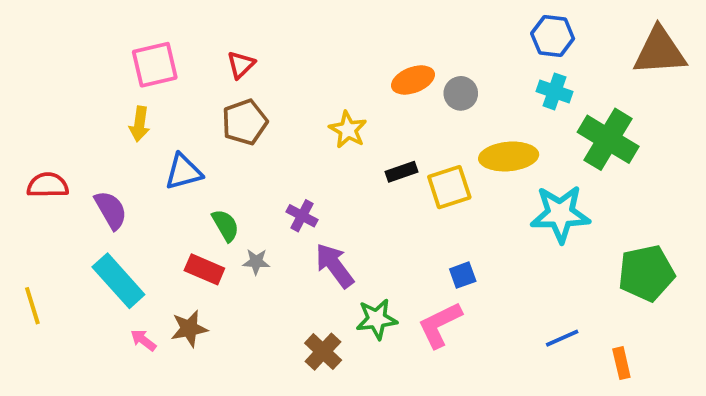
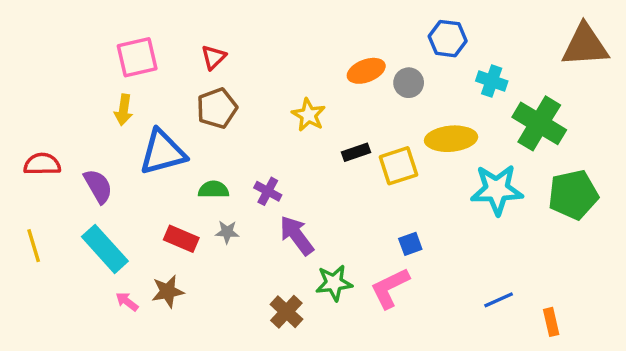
blue hexagon: (553, 36) -> (448, 39), moved
blue triangle: (183, 172) -> (163, 152), size x1.4
green semicircle: (226, 225) -> (213, 190), moved, turned -60
green pentagon: (646, 273) -> (573, 195), moved
yellow line: (32, 306) -> (34, 246), moved

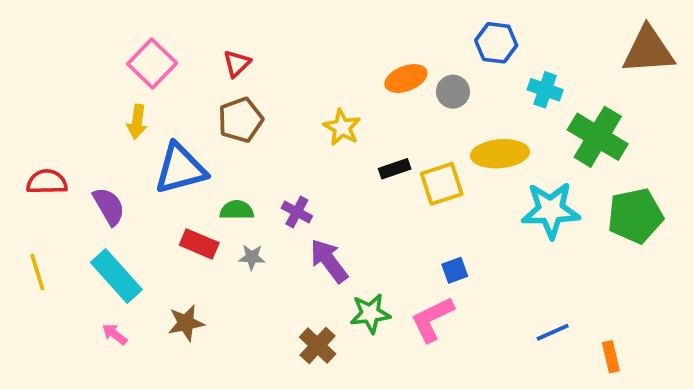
pink square: (137, 57) -> (152, 63), turned -33
red rectangle: (181, 239) -> (199, 244), moved
pink arrow: (127, 302) -> (115, 334), moved

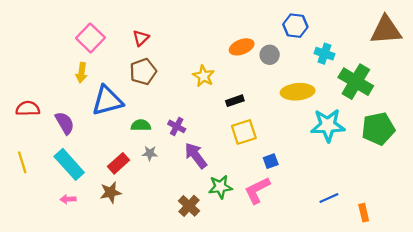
yellow square: (442, 184) -> (244, 132), moved
red rectangle: (199, 244) -> (118, 163), moved, turned -65
pink arrow: (115, 334) -> (68, 199), turned -40

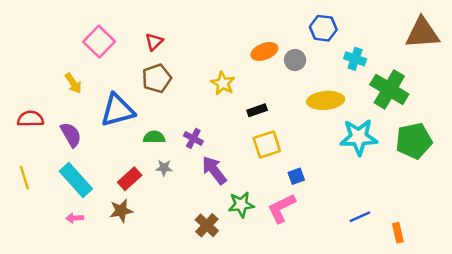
yellow arrow: (81, 73) -> (73, 83), moved, turned -42

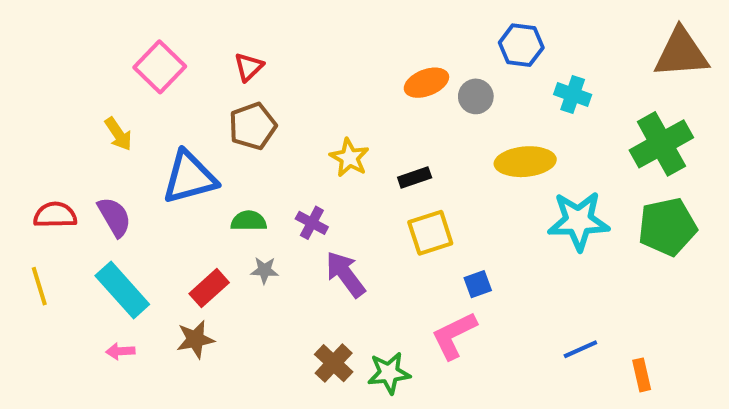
yellow star: (223, 83) -> (349, 158), moved
green cross: (389, 89) -> (661, 144), moved, turned 30
red semicircle: (30, 119) -> (55, 215), moved
green star: (241, 205) -> (389, 373), moved

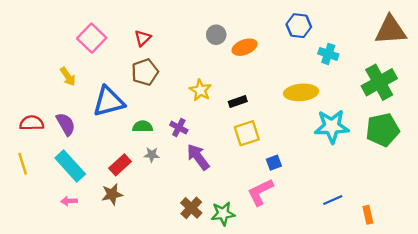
gray circle: (476, 96) -> (216, 35), moved

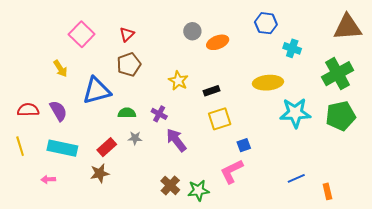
cyan rectangle: (70, 166) -> (62, 148), turned -36
pink arrow: (69, 201) -> (48, 179), moved

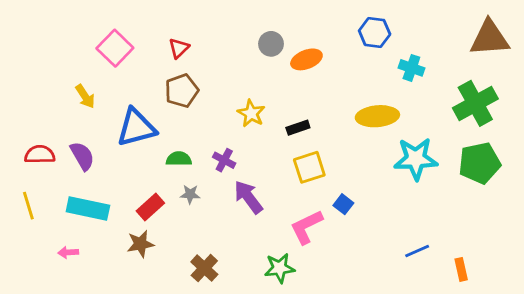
blue square: (244, 145) -> (343, 204), turned -32
pink L-shape: (232, 171) -> (306, 227), moved
brown cross: (170, 185) -> (204, 268), moved

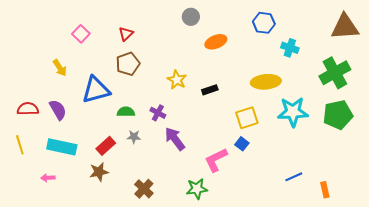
gray circle: (271, 44) -> (191, 17), moved
pink square: (115, 48) -> (81, 34), size x0.7
yellow square: (309, 167) -> (247, 118), moved

